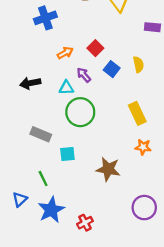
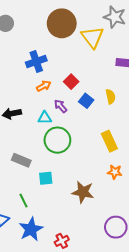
blue cross: (45, 18) -> (36, 62), moved

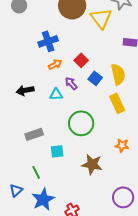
yellow semicircle: (110, 97) -> (118, 74), size x1.5
green circle: (57, 140) -> (81, 123), moved
yellow rectangle: (109, 141) -> (117, 103), moved
gray rectangle: (21, 160) -> (34, 134), turned -42

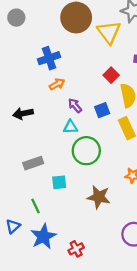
red square: (81, 60) -> (111, 75), moved
blue square: (95, 78) -> (102, 110), moved, turned 32
cyan triangle: (56, 94) -> (70, 127), moved

